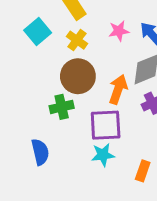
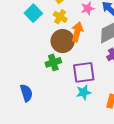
orange arrow: (118, 89) -> (77, 32), moved
blue semicircle: (40, 152) -> (26, 93), moved

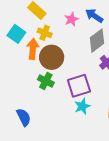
orange arrow: (77, 32) -> (33, 49), moved
green cross: (53, 62) -> (46, 81), turned -35

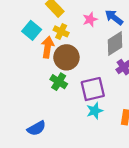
blue semicircle: (24, 117) -> (36, 128), moved, turned 84

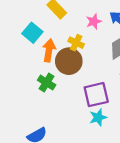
yellow cross: (61, 31) -> (76, 43), moved
green cross: (59, 82) -> (47, 83), moved

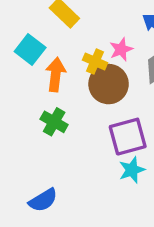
pink star: (94, 21) -> (121, 49), moved
brown circle: (69, 61) -> (109, 84), moved

